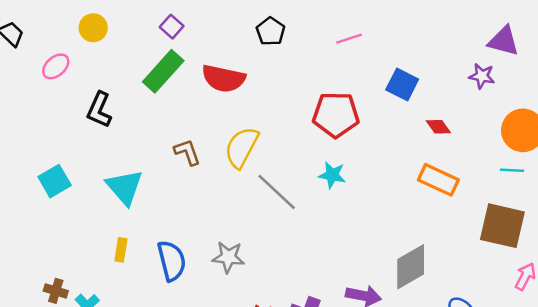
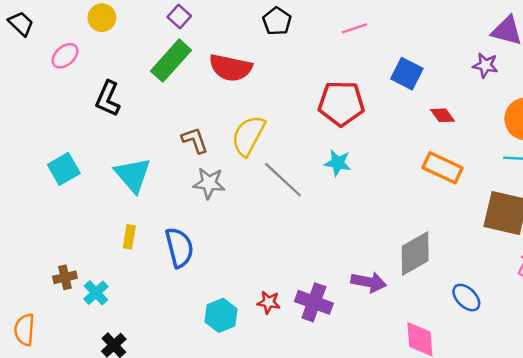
gray star: (228, 257) -> (209, 183), moved
brown cross: (56, 291) -> (65, 277), turned -30

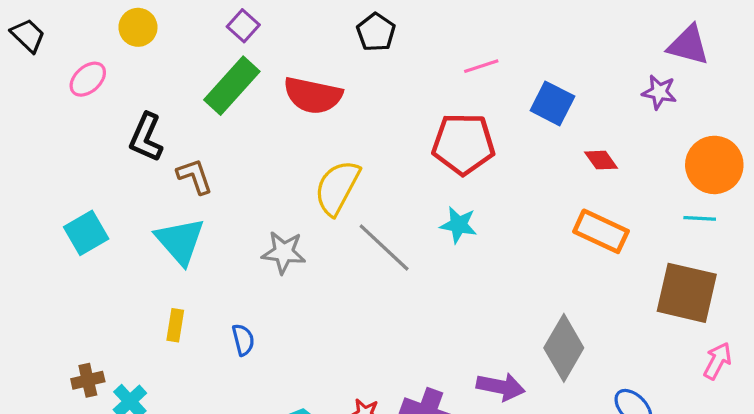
pink line: (354, 28) -> (481, 66), moved
brown L-shape: (195, 140) -> (195, 176), moved
blue semicircle: (179, 248) -> (243, 340), size x0.6
gray diamond: (415, 253) -> (564, 348), turned -30

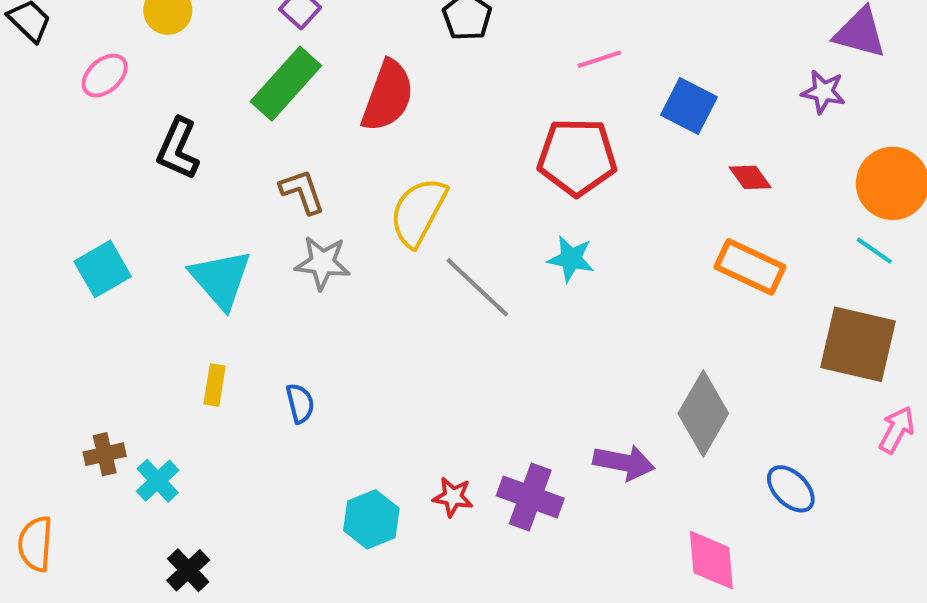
red semicircle: (313, 95) -> (388, 96), turned -82
brown L-shape: (195, 176) -> (302, 192), moved
cyan line: (700, 218) -> (874, 251), turned 32
gray star: (284, 252) -> (323, 263), moved

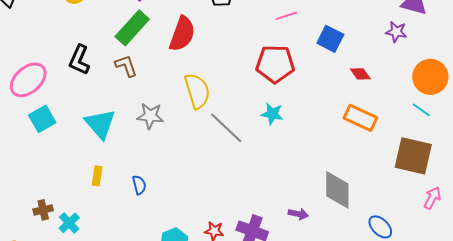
pink ellipse: (105, 76) -> (28, 80), moved, size x1.6
brown L-shape: (302, 192) -> (126, 66), moved
yellow semicircle: (418, 212) -> (197, 91), turned 135
gray diamond: (703, 413) -> (337, 190), turned -30
purple arrow: (624, 462) -> (298, 214), size x0.7

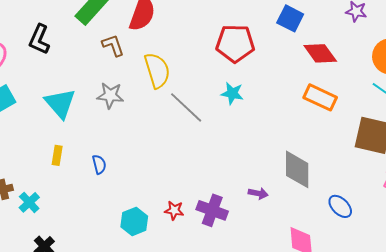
brown L-shape: (126, 66) -> (113, 45), moved
red diamond: (360, 74) -> (320, 53), size x1.6

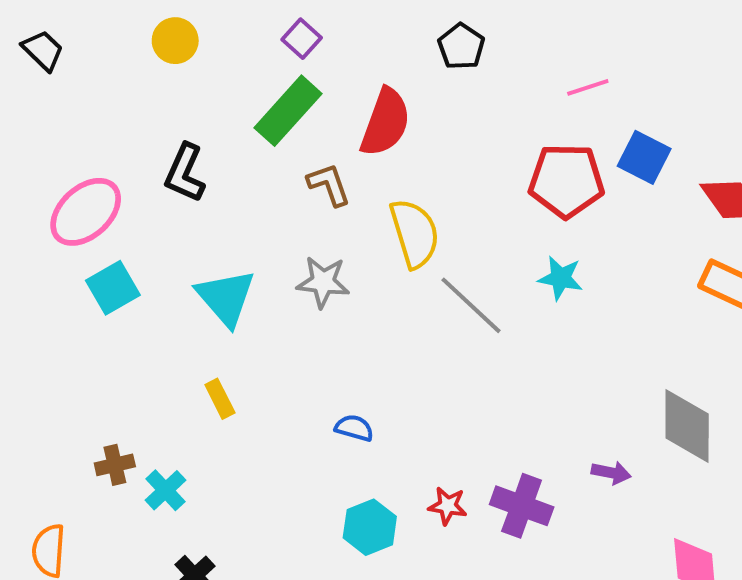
blue square: (290, 18) -> (644, 157), moved
yellow rectangle: (57, 155) -> (220, 399), turned -36
blue semicircle: (99, 164) -> (354, 428), moved, turned -60

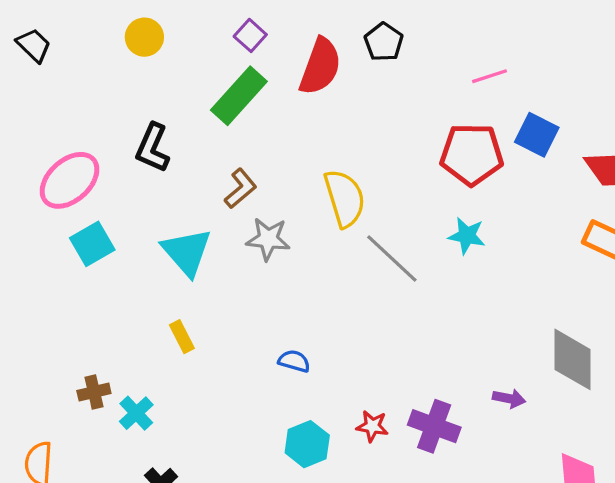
red semicircle: (385, 122) -> (320, 66), moved
brown L-shape: (329, 185) -> (240, 188), moved, turned 69

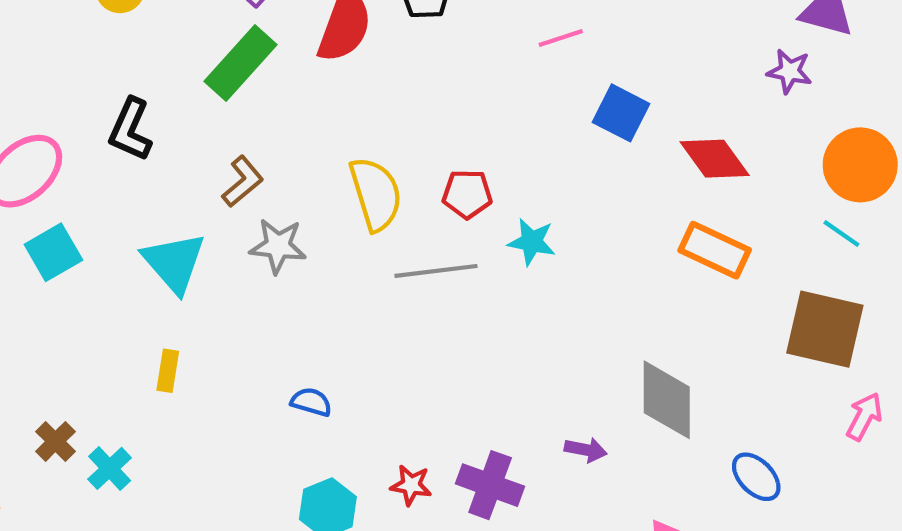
red pentagon: (472, 154) -> (467, 194), moved, size x0.6
gray line: (392, 258) -> (436, 271), turned -50
yellow rectangle: (182, 337) -> (168, 371), turned 36
brown cross: (94, 392) -> (55, 441), turned -32

